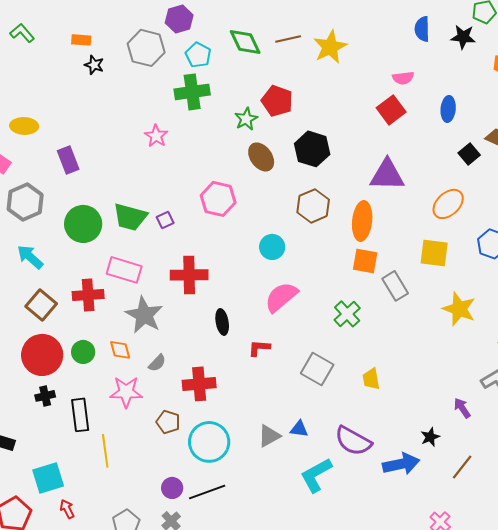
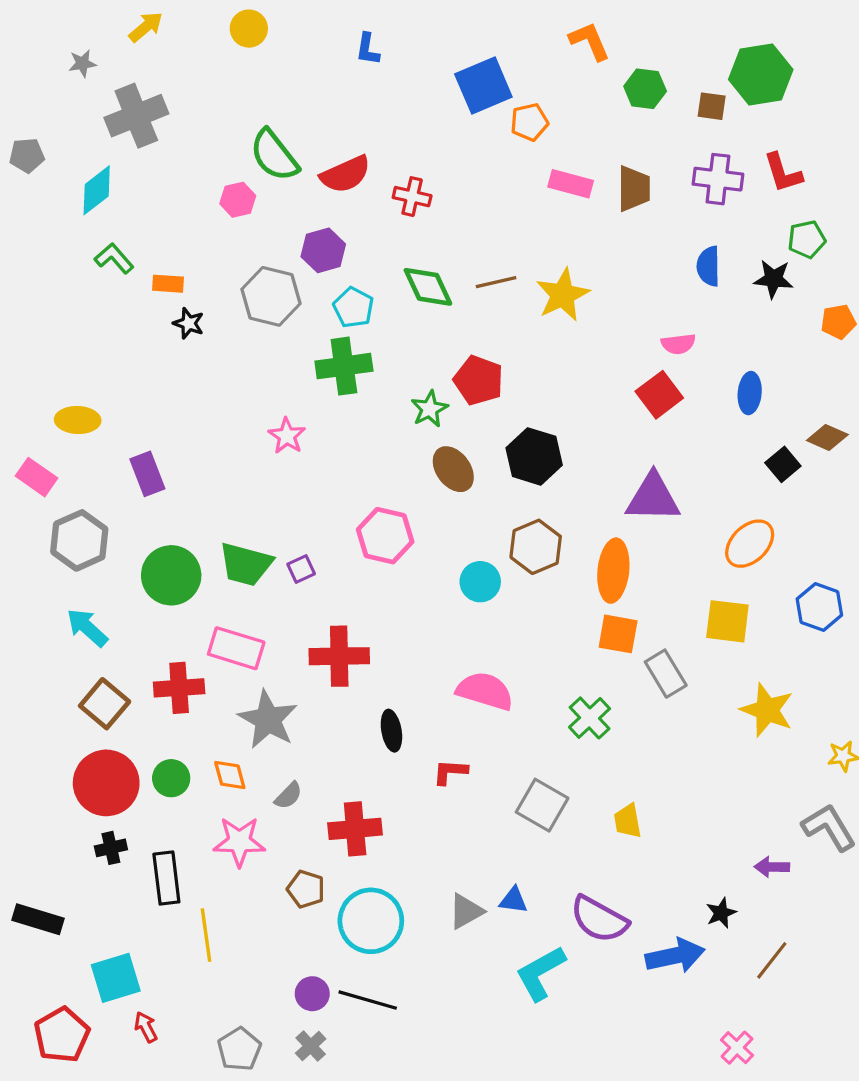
green L-shape: (22, 33) -> (114, 258), moved
cyan circle: (272, 247) -> (480, 582), moved
pink semicircle: (281, 297) -> (485, 691), turned 57
purple arrow: (462, 408) -> (772, 867), turned -55
black line: (207, 492) -> (368, 1000), turned 36

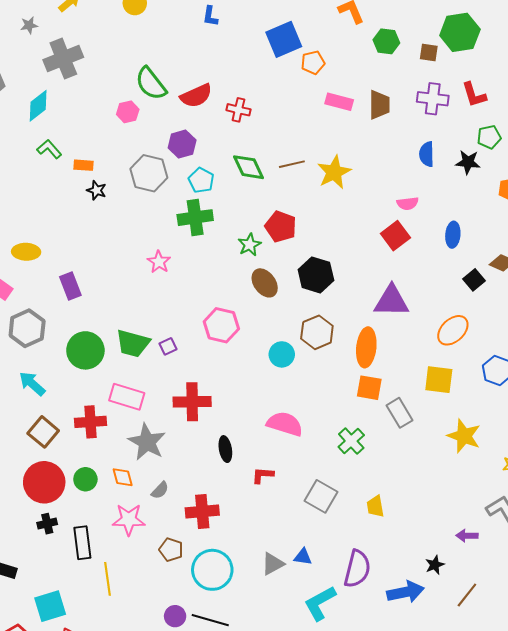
purple semicircle: (599, 919) -> (357, 569), turned -105

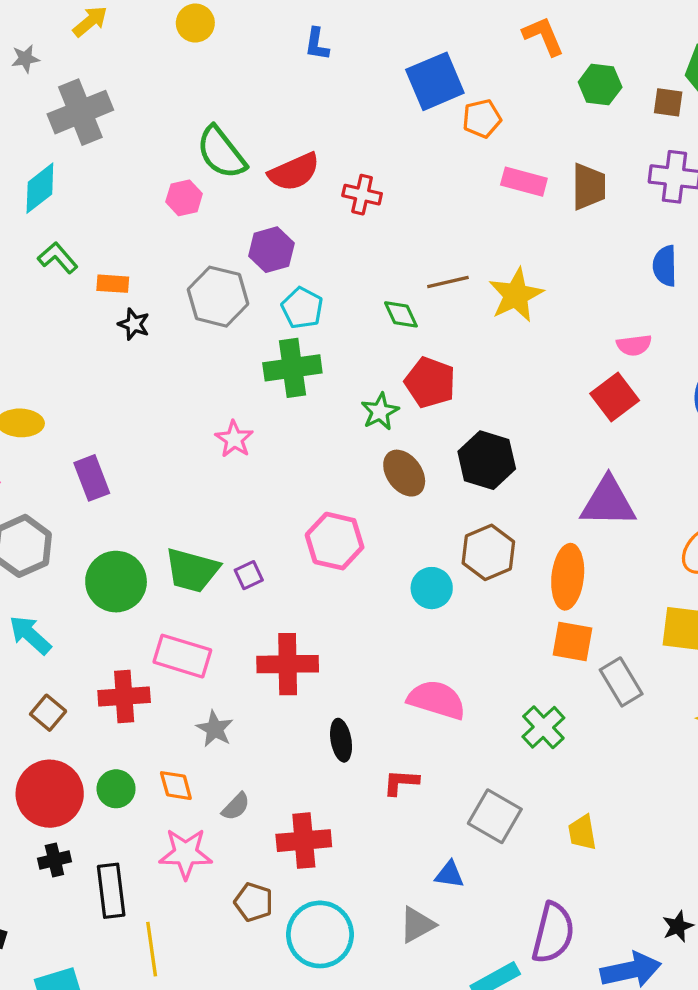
green diamond: (249, 167) -> (401, 314), moved, size x0.7
brown square: (43, 432) -> (48, 713), size x0.7
gray star: (147, 442) -> (215, 729), size x0.6
blue triangle: (303, 557) -> (450, 875), moved

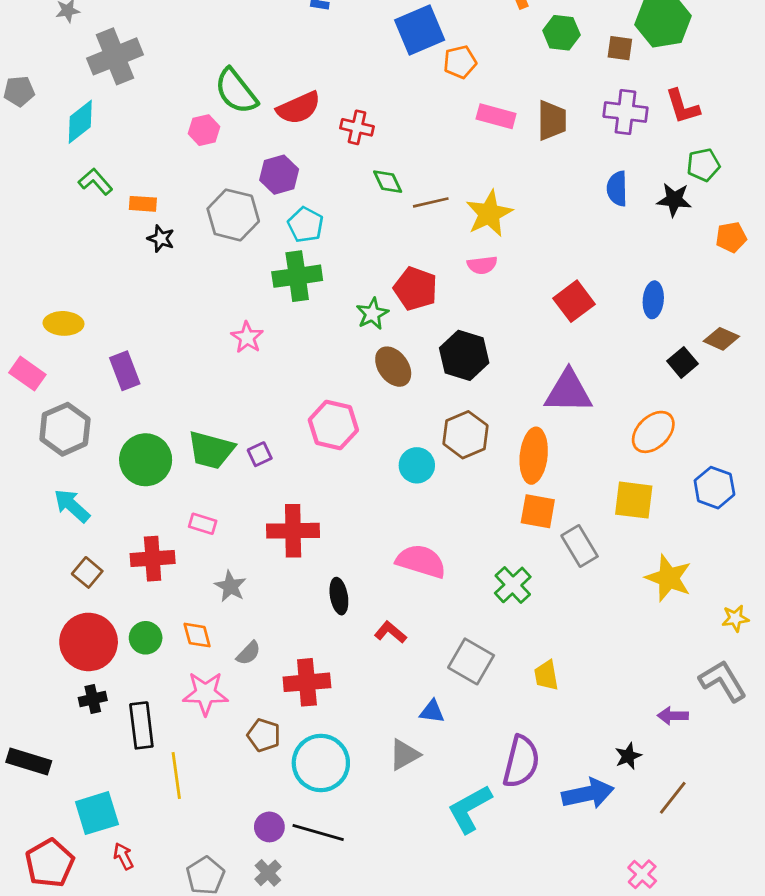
green diamond: (401, 314) -> (388, 182), moved
pink semicircle: (634, 345) -> (482, 265), moved
pink rectangle: (182, 656) -> (203, 524), size x0.6
red L-shape: (401, 782) -> (390, 632), turned 36

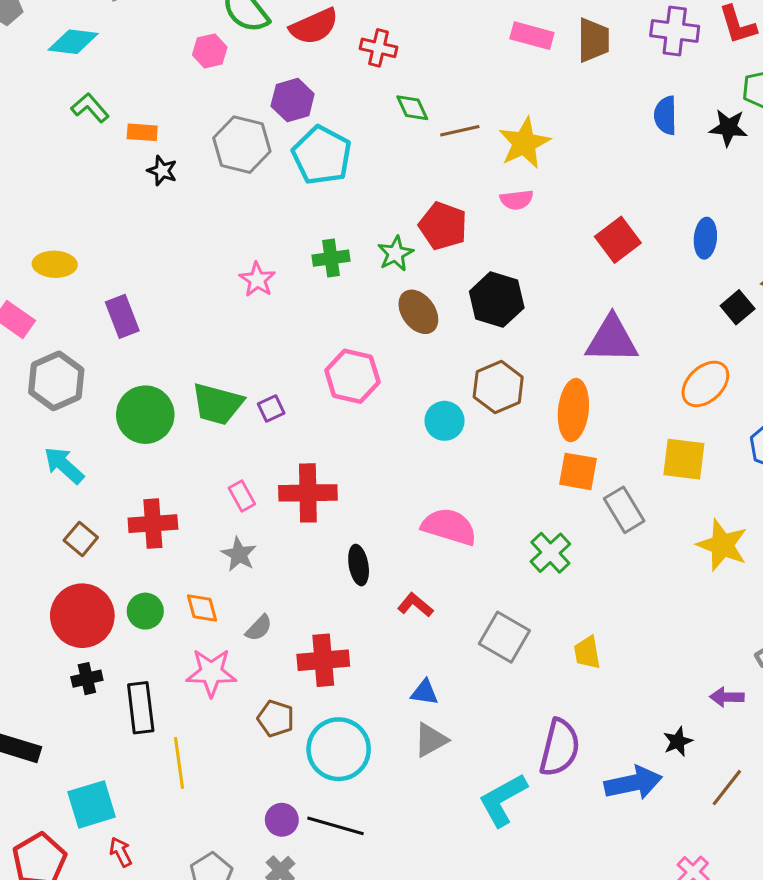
cyan diamond: (80, 122) -> (73, 42), turned 45
cyan pentagon: (306, 225) -> (322, 155), size x1.5
green cross: (297, 276) -> (331, 258), moved, size x0.7
pink rectangle: (203, 524) -> (242, 496), moved, turned 44
blue triangle: (432, 712) -> (425, 692), moved

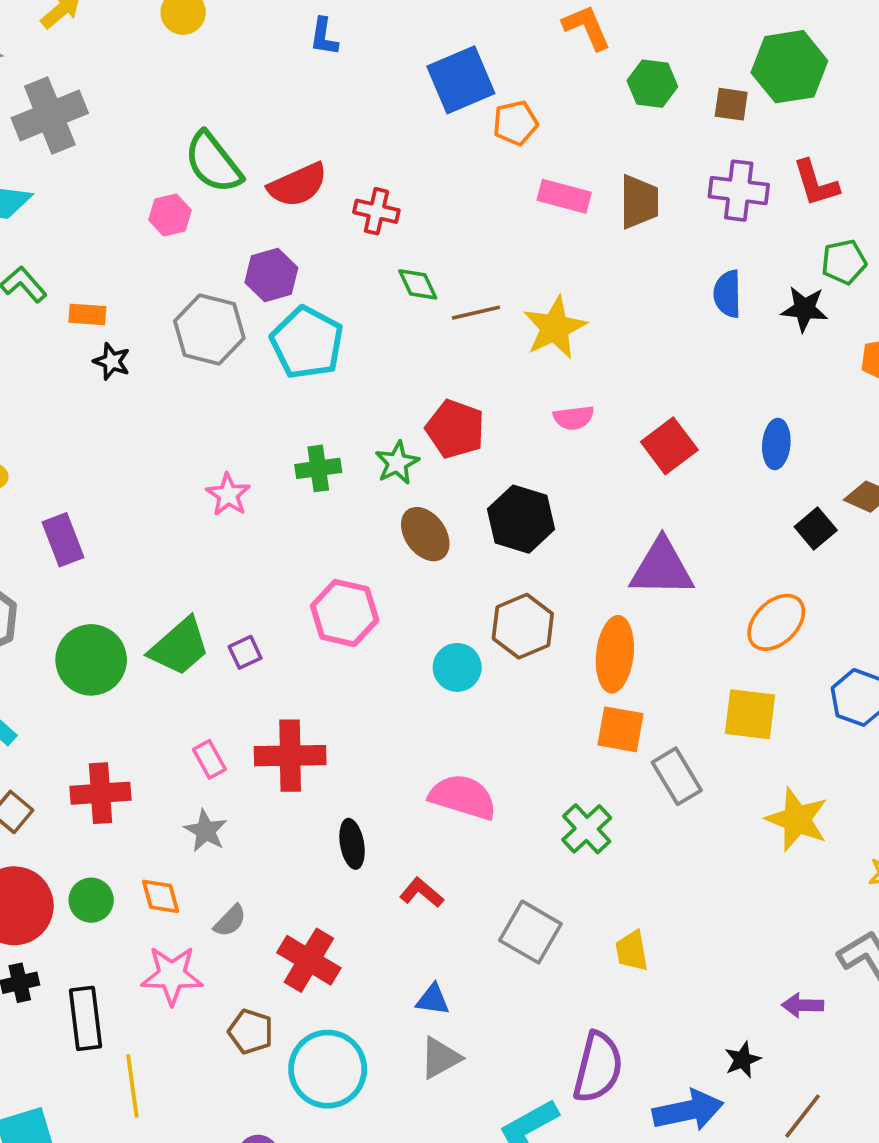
pink semicircle: (517, 200) -> (574, 418), moved
green trapezoid: (217, 404) -> (179, 647), turned -56
red cross: (323, 660) -> (309, 960), turned 36

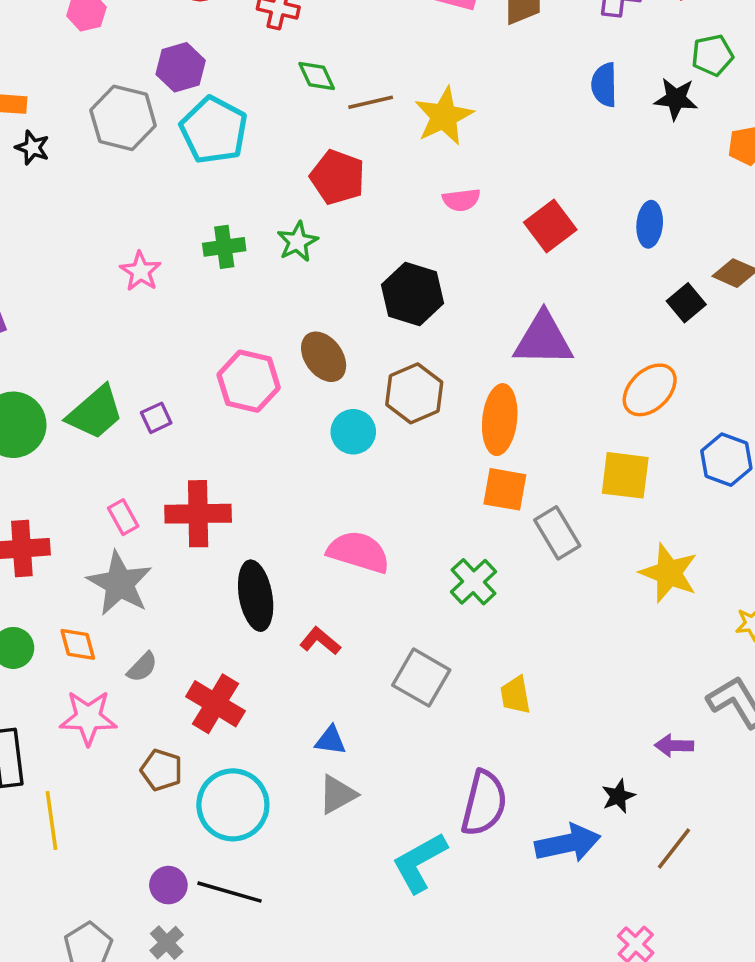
red pentagon: (455, 429) -> (338, 177), moved
brown ellipse: (425, 534) -> (324, 357), moved
gray star: (206, 831) -> (120, 583), size x1.6
black ellipse: (352, 844) -> (256, 596), size x1.5

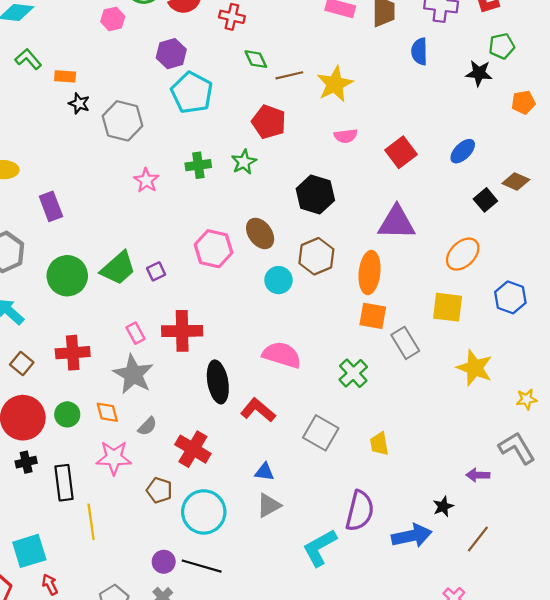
blue semicircle: (604, 85) -> (419, 51), moved
gray hexagon: (123, 118) -> (123, 121), moved
blue ellipse: (650, 224) -> (463, 151), turned 40
red L-shape: (320, 641) -> (258, 410), size x1.4

